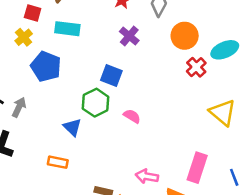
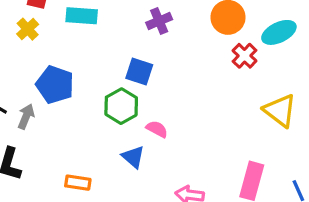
purple cross: (129, 36) -> (159, 21), turned 30
blue pentagon: (46, 66) -> (55, 85), moved
pink semicircle: (132, 116) -> (157, 129), moved
blue triangle: (72, 127) -> (133, 157), moved

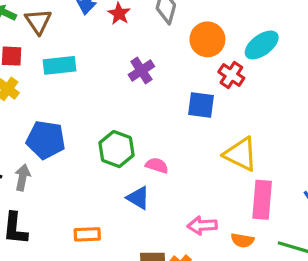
purple cross: (159, 21) -> (141, 71), moved
blue square: (139, 71) -> (201, 105), moved
yellow triangle: (280, 111) -> (241, 154), moved

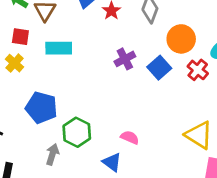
blue square: (201, 105) -> (159, 68), moved, turned 35
green hexagon: (116, 149) -> (77, 132), moved
gray arrow: (23, 177) -> (52, 154), moved

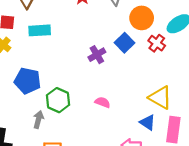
purple cross: (125, 59) -> (97, 55), moved
blue triangle: (112, 162) -> (148, 122), moved

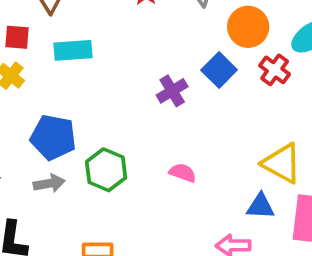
gray arrow: (38, 119) -> (49, 183), moved, turned 66
blue triangle: (148, 122) -> (260, 206), turned -30

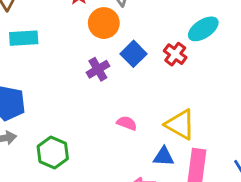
orange circle: (248, 27) -> (104, 23), moved
green hexagon: (106, 170) -> (53, 153), moved
pink semicircle: (183, 173) -> (127, 123), moved

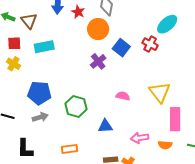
yellow triangle: (180, 125) -> (160, 92), turned 30
green hexagon: (53, 153) -> (76, 106), moved
blue triangle: (164, 157) -> (105, 126), moved

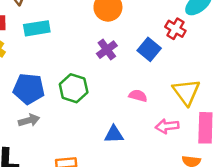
blue square: (121, 48) -> (149, 49), moved
green hexagon: (76, 106) -> (74, 88), moved
pink arrow: (140, 138) -> (167, 126), moved

